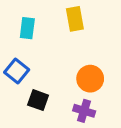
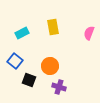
cyan rectangle: (27, 28) -> (22, 33), turned 56
orange circle: (90, 79) -> (50, 66), moved

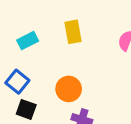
black square: (29, 80) -> (26, 109), moved

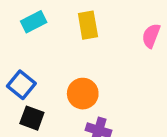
cyan rectangle: (28, 41) -> (34, 22), moved

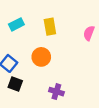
orange circle: (83, 94) -> (41, 57), moved

